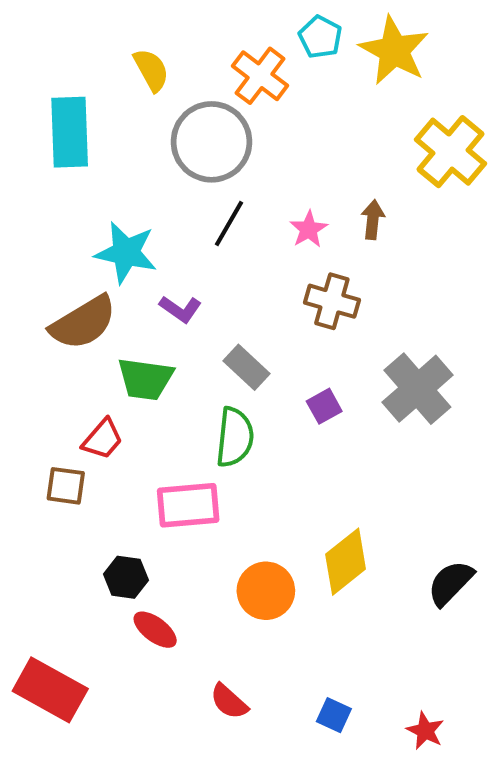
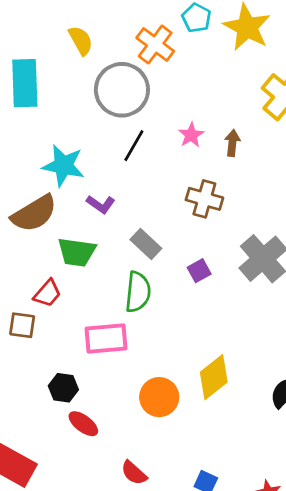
pink star: (309, 229) -> (191, 135), moved

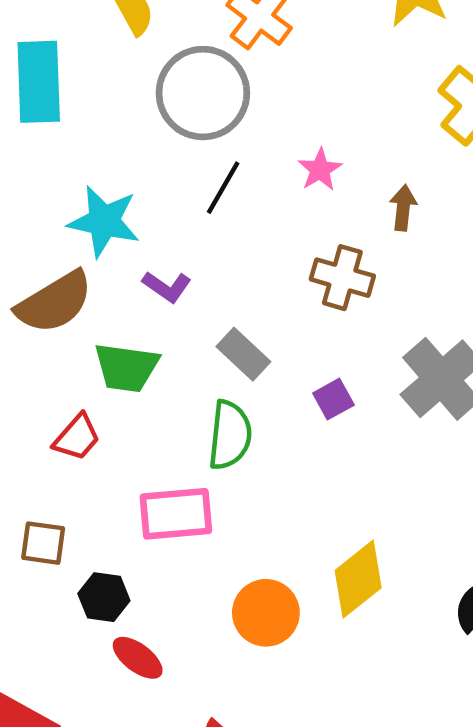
brown arrow: (232, 143) -> (403, 208), moved
brown square: (22, 325) -> (43, 543), moved

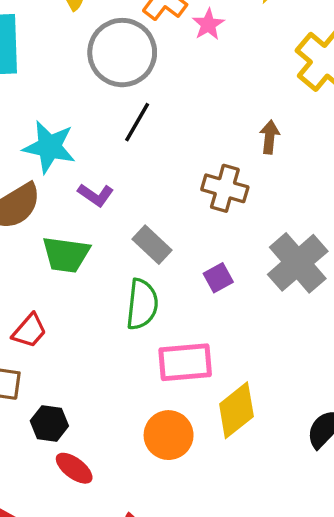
pink star: (320, 170) -> (208, 24), moved
red trapezoid: (77, 437) -> (29, 331), moved
pink rectangle: (176, 514) -> (185, 362), moved

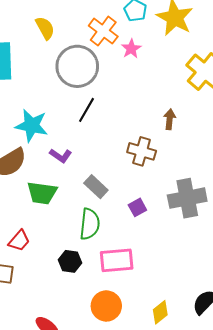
gray cross: (298, 263) -> (187, 198), turned 30
yellow diamond: (236, 410) -> (160, 312), moved, size x0.7
black hexagon: (49, 423) -> (70, 261), moved

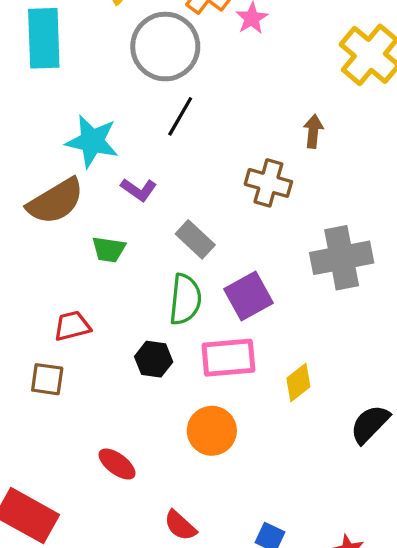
green trapezoid: (42, 193) -> (109, 249), size x0.7
purple square: (137, 207) -> (248, 296), moved, size x1.6
red trapezoid: (19, 241) -> (72, 326), turned -145
yellow diamond: (160, 312) -> (298, 383), moved

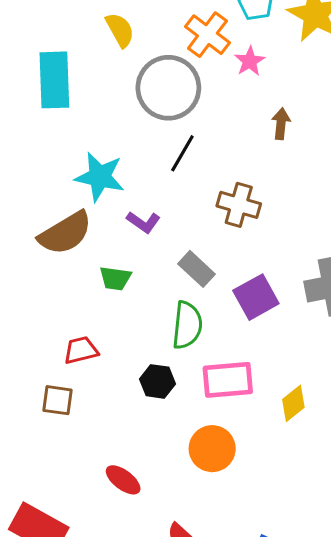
brown arrow: (313, 131) -> (281, 124), moved
brown cross: (268, 183) -> (239, 205), moved
purple square: (248, 296) -> (256, 297), moved

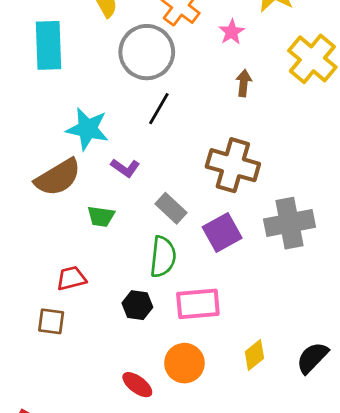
pink star: (250, 61) -> (232, 32), moved
brown cross: (239, 205) -> (233, 165), moved, size x1.4
yellow diamond: (293, 403) -> (254, 355), moved
red ellipse: (123, 480) -> (137, 385), moved

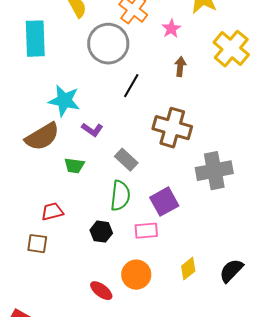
black line: (159, 109) -> (131, 86), moved
purple square: (222, 233) -> (164, 202), moved
pink rectangle: (198, 304) -> (146, 231), size x0.7

